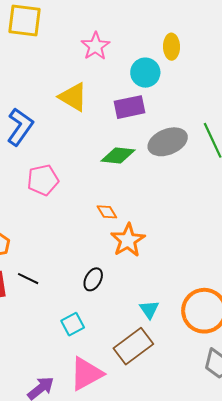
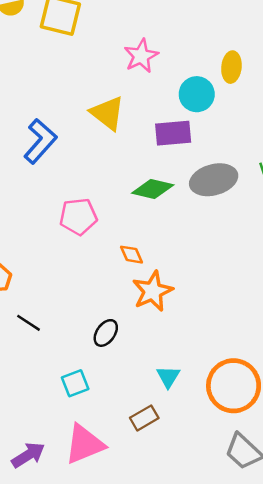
pink pentagon: (43, 180) -> (78, 216), moved
brown rectangle: (133, 346) -> (144, 418), size x0.6

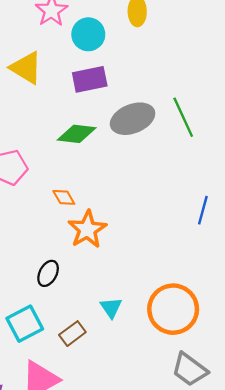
cyan circle: (197, 94) -> (88, 34), moved
cyan square: (75, 383) -> (25, 324), size x1.4
brown rectangle: (144, 418) -> (72, 334), moved

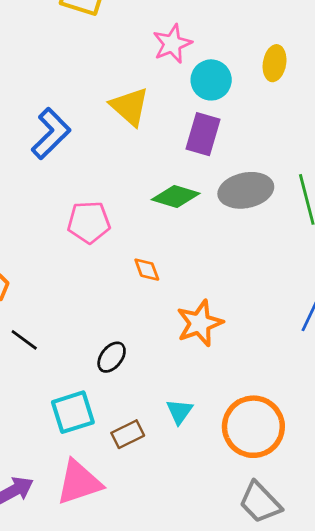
purple rectangle: (90, 79) -> (203, 134), turned -72
orange star: (87, 229) -> (200, 323), moved

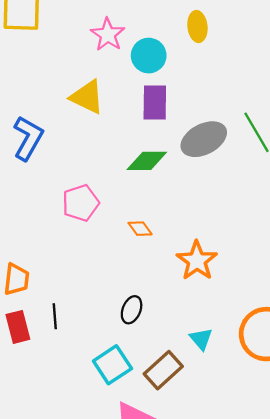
black line: (24, 340) -> (55, 316), turned 65
brown rectangle: (128, 434) -> (163, 370), size x1.4

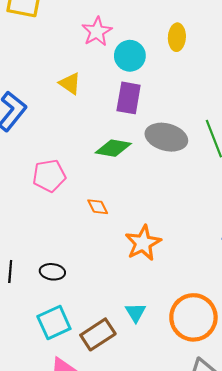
yellow triangle: (87, 97) -> (70, 83), size x0.7
gray ellipse: (204, 139) -> (166, 137), turned 33
black ellipse: (132, 310) -> (52, 272), moved, turned 65

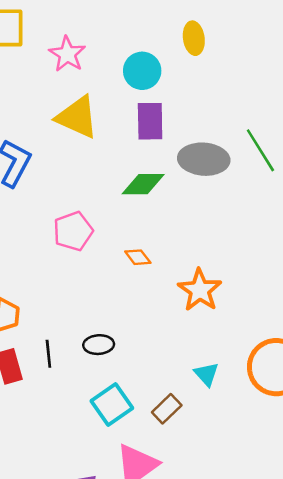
pink star: (97, 32) -> (67, 54), moved
yellow triangle: (70, 83) -> (77, 117), size x1.6
brown rectangle: (98, 334) -> (167, 409), size x0.7

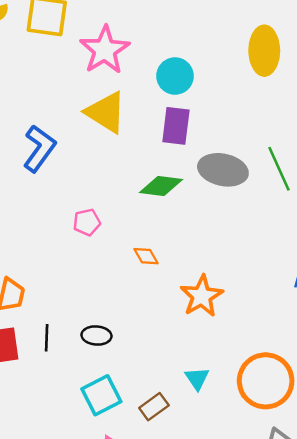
yellow ellipse: (194, 38) -> (264, 51), moved, size x1.5
pink star: (67, 54) -> (105, 50), size x1.4
pink pentagon: (73, 231) -> (87, 222), size x0.7

